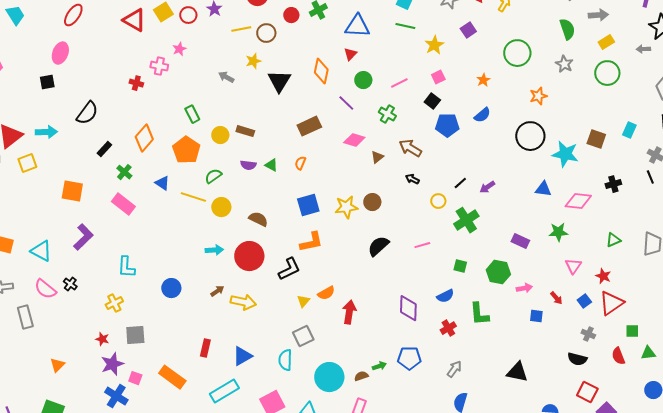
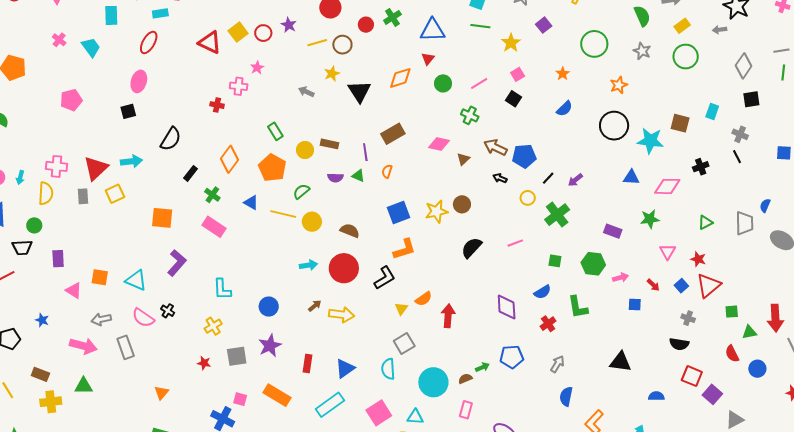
orange diamond: (321, 71) -> (400, 78), turned 65
purple line: (346, 103) -> (365, 152), moved, turned 42
blue pentagon: (447, 125) -> (524, 156), moved
red semicircle: (618, 356) -> (732, 354), moved
purple star: (112, 364) -> (270, 346), moved

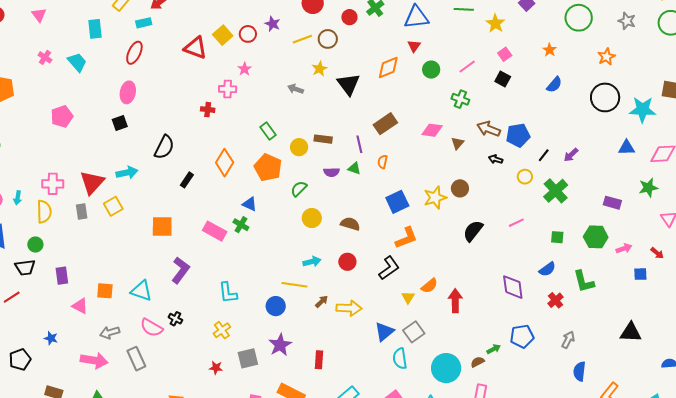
green cross: (212, 195) -> (241, 225), moved
yellow line: (283, 214) -> (294, 285), moved
red circle: (344, 268) -> (347, 262), size x0.6
blue triangle: (345, 368) -> (384, 332), moved

